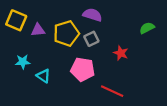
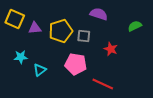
purple semicircle: (92, 15) -> (99, 14), moved
gray square: (91, 39) -> (84, 36), turned 32
cyan triangle: (43, 76) -> (40, 70), turned 48

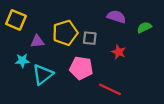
purple semicircle: (99, 14) -> (116, 17), moved
purple triangle: (35, 28) -> (37, 41), moved
cyan triangle: (40, 70) -> (43, 74), size x1.5

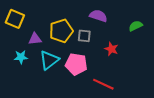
purple semicircle: (116, 17) -> (98, 16), moved
cyan triangle: (43, 74) -> (49, 60), moved

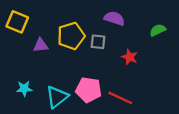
cyan star: (21, 57) -> (24, 89), moved
cyan triangle: (49, 60) -> (57, 97), moved
pink pentagon: (76, 64) -> (89, 90), moved

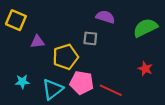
green semicircle: (158, 30) -> (145, 28), size x1.6
yellow pentagon: (71, 36) -> (65, 57), moved
red star: (130, 57) -> (145, 69), moved

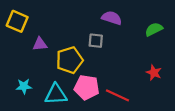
green semicircle: (145, 28) -> (154, 29), size x0.7
cyan triangle: (53, 89) -> (56, 94), turned 35

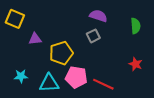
green semicircle: (154, 29) -> (136, 26), turned 112
gray square: (96, 41) -> (93, 36), moved, turned -32

